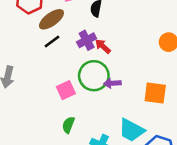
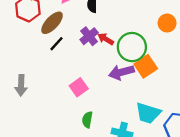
green circle: (94, 76) -> (132, 47), moved
purple arrow: (112, 83) -> (121, 72), size x1.5
orange square: (155, 93) -> (146, 66), moved, turned -30

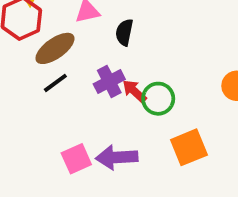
green circle: (132, 47) -> (158, 99), moved, size x0.7
purple arrow: (121, 72) -> (117, 157), moved

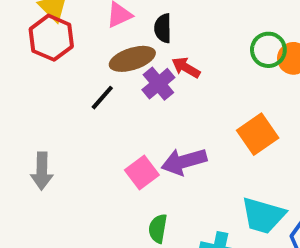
brown ellipse: (55, 48) -> (132, 59), moved, turned 30
red arrow: (134, 91) -> (186, 68), moved
green circle: (158, 99) -> (268, 50), moved

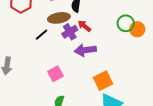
orange square: (258, 134) -> (103, 81), moved
purple arrow: (184, 162) -> (85, 50), moved

